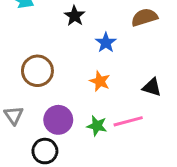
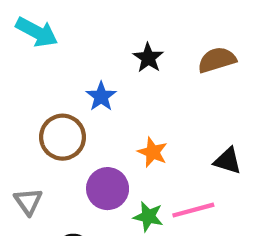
black star: (75, 16) -> (148, 58), moved
blue star: (106, 43) -> (101, 96), moved
purple circle: (58, 120) -> (108, 189), moved

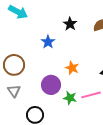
brown circle: (63, 137) -> (14, 65), moved

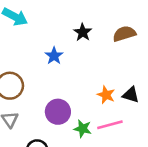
orange star: (72, 68) -> (106, 95), moved

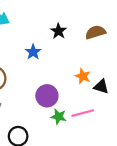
orange star: (106, 95) -> (83, 76), moved
purple circle: (58, 112) -> (47, 96), moved

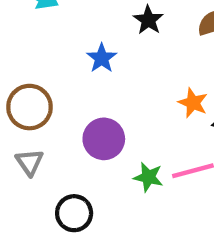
purple circle: (47, 96) -> (104, 139), moved

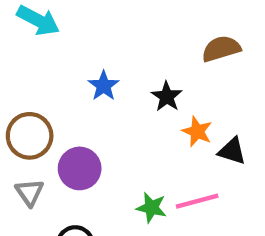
black star: (148, 20) -> (167, 97), moved
purple circle: (104, 139) -> (80, 168), moved

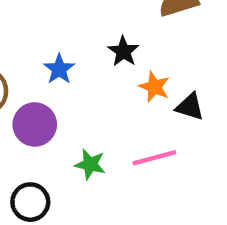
blue star: (104, 86) -> (59, 69), moved
green star: (151, 208) -> (90, 164), moved

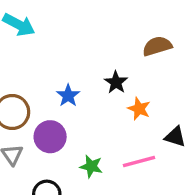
black triangle: (190, 107) -> (175, 137), moved

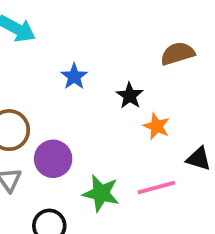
blue star: (68, 96) -> (74, 76), moved
green star: (91, 166) -> (101, 193), size x1.4

